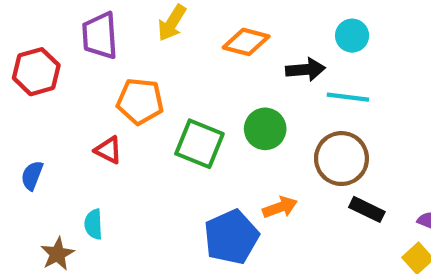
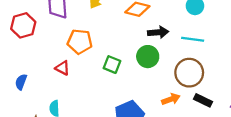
black arrow: (305, 70) -> (158, 32), moved
green square: (199, 144) -> (112, 65), size x0.7
orange arrow: (280, 207) -> (171, 99), moved

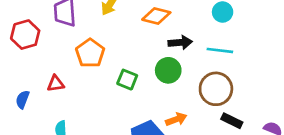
orange pentagon: (80, 42) -> (90, 53), turned 30
red triangle: (62, 68) -> (56, 84), moved, turned -35
orange arrow: (171, 99) -> (176, 119), moved

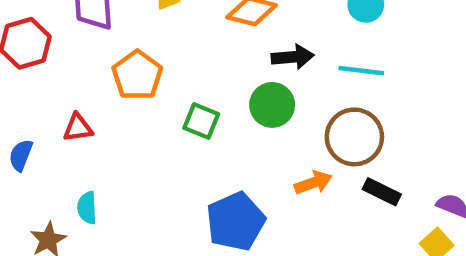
orange arrow: (176, 119) -> (313, 183), moved

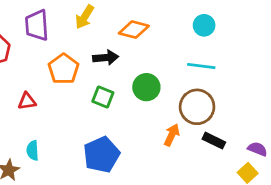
black arrow: (293, 57) -> (106, 58), moved
orange arrow: (313, 183) -> (172, 135), turned -45
blue pentagon: (236, 221) -> (101, 155), moved

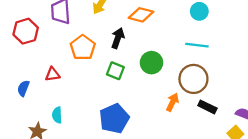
black arrow: (106, 58) -> (118, 38), turned -66

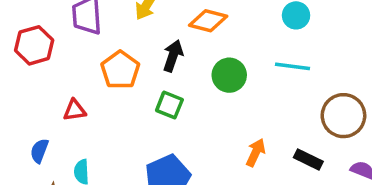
green circle: (152, 63) -> (229, 75), moved
brown circle: (193, 79) -> (343, 116), moved
blue semicircle: (23, 88) -> (39, 151), moved

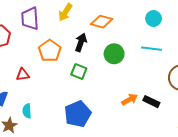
orange arrow: (256, 153) -> (130, 99), turned 35
black rectangle: (308, 160) -> (151, 102), moved

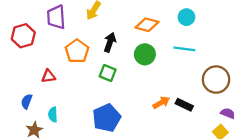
orange diamond: (102, 22) -> (147, 25), moved

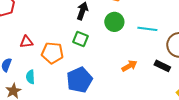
cyan line: (184, 49) -> (147, 29), moved
orange pentagon: (77, 51) -> (52, 53), moved, turned -30
black rectangle: (184, 105) -> (162, 66), moved

